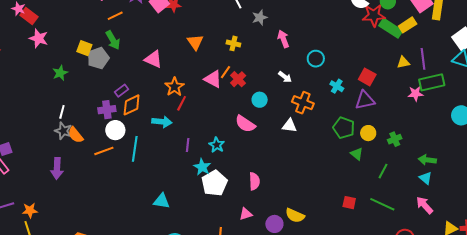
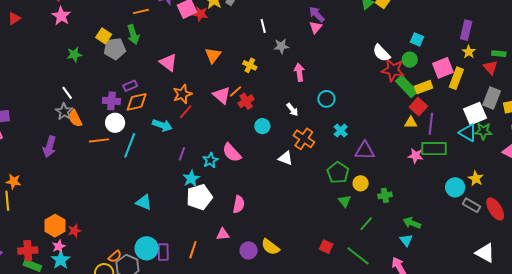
red square: (367, 77) -> (418, 107), moved
white line: (62, 112) -> (67, 93), turned -64
pink semicircle: (245, 124) -> (232, 153), moved

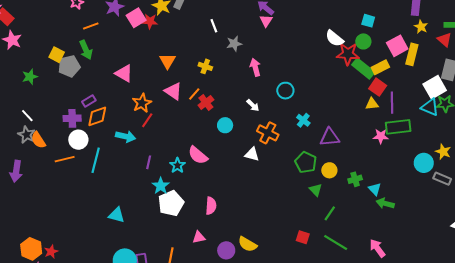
pink triangle: (222, 95) -> (173, 91), moved
green line: (366, 224) -> (330, 213), moved
cyan triangle: (406, 240) -> (375, 189), moved

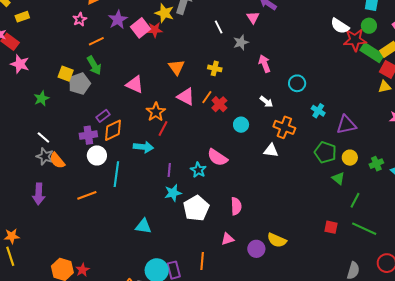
pink triangle: (266, 21) -> (253, 17), moved
orange line: (65, 159) -> (87, 195), moved
cyan star: (161, 186) -> (173, 193), moved, turned 30

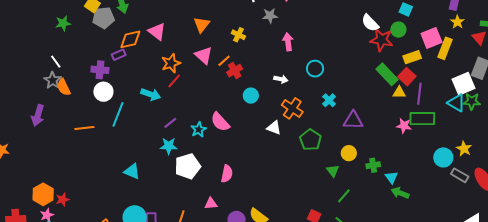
green rectangle: (372, 53) -> (387, 74), moved
white arrow: (266, 102) -> (281, 79), turned -40
orange diamond: (113, 130) -> (130, 39), moved
green pentagon: (325, 152) -> (310, 140), moved
purple line: (169, 170) -> (170, 123), turned 32

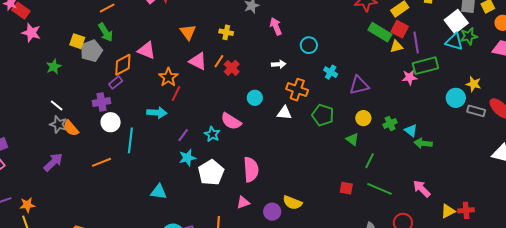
cyan circle: (251, 96) -> (255, 98), moved
purple arrow: (38, 115) -> (53, 162), turned -135
pink semicircle: (227, 174) -> (251, 170), size x1.4

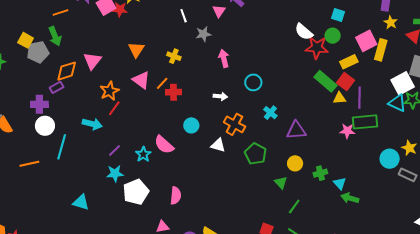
pink triangle: (147, 50) -> (92, 61), turned 36
red cross: (232, 68) -> (173, 92), turned 35
pink semicircle: (251, 170) -> (176, 196), size x0.7

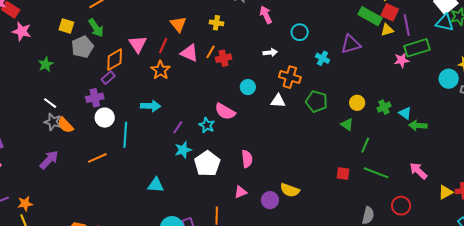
yellow square: (26, 40) -> (66, 26), moved
red line: (114, 108) -> (163, 46), moved
purple triangle: (296, 130) -> (351, 44), moved

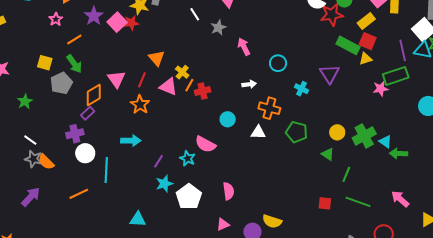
yellow cross: (216, 23) -> (182, 72), moved, turned 32
purple line: (407, 25) -> (403, 50), moved
purple triangle: (351, 44) -> (329, 74), turned -45
green cross: (384, 107) -> (364, 136), size x1.6

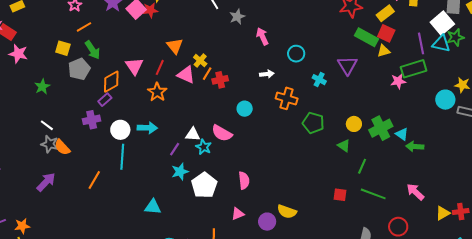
orange line: (74, 39) -> (84, 27), moved
white triangle: (258, 132) -> (193, 134), moved
white circle: (85, 153) -> (120, 130), moved
orange line: (79, 194) -> (94, 180), turned -36

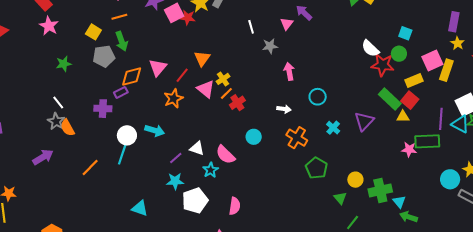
red cross: (220, 80) -> (237, 103), turned -35
white circle: (120, 130) -> (127, 135), moved
cyan star: (204, 147) -> (211, 170), moved

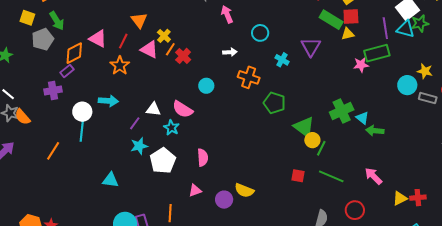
pink triangle: (158, 67) -> (98, 39), turned -30
red square: (410, 100) -> (351, 17), turned -30
yellow circle: (355, 180) -> (312, 140), moved
green triangle: (340, 198) -> (304, 127), size x1.6

